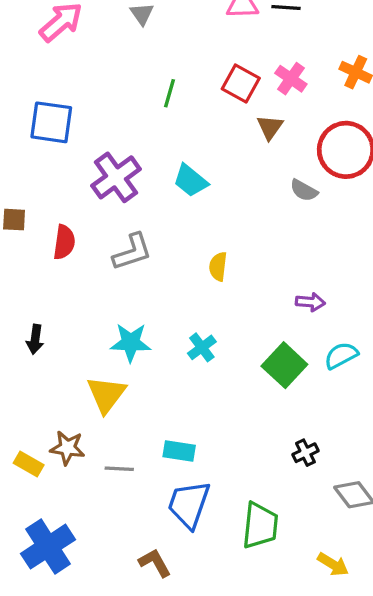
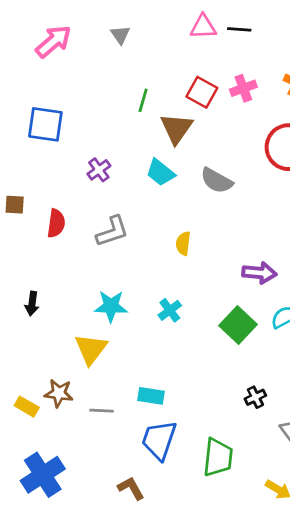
pink cross: (291, 79) -> (243, 88), turned 35
brown triangle: (270, 127) -> (176, 128), moved, size x1.5
purple cross: (116, 177) -> (99, 170), size x0.6
gray semicircle: (304, 190) -> (217, 181), moved, size x1.4
purple arrow: (310, 302) -> (259, 273), size x1.4

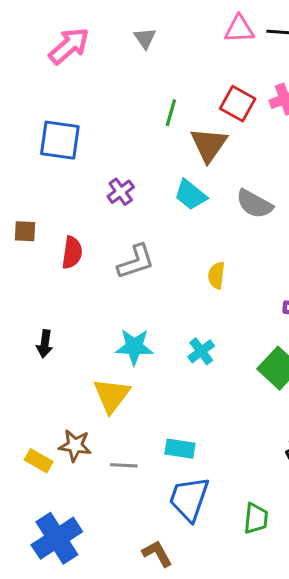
green trapezoid: (218, 457) -> (256, 518), size x0.7

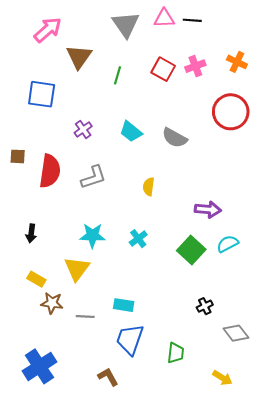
gray triangle: (145, 38) -> (126, 25), moved, size x1.8
brown triangle: (209, 145) -> (79, 57), moved
red semicircle: (72, 253) -> (50, 171), size x1.5
yellow rectangle: (39, 461) -> (36, 279), moved

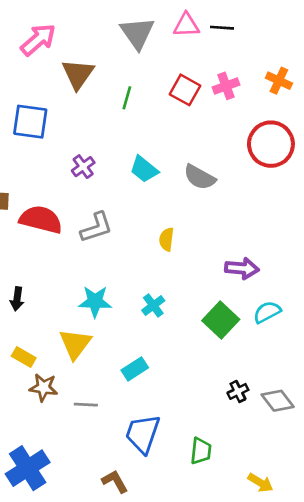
red semicircle: (50, 171) -> (41, 219), turned -84
cyan rectangle: (124, 305) -> (135, 369), moved, turned -42
gray diamond: (236, 333) -> (278, 401), moved

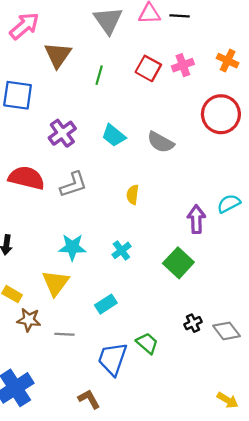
purple cross: (83, 167) -> (62, 133), size x1.4
purple arrow: (242, 268) -> (196, 219), turned -96
cyan semicircle: (267, 312) -> (229, 204), moved
green trapezoid: (201, 451) -> (147, 343), moved, turned -55
yellow arrow: (260, 483) -> (228, 400), moved

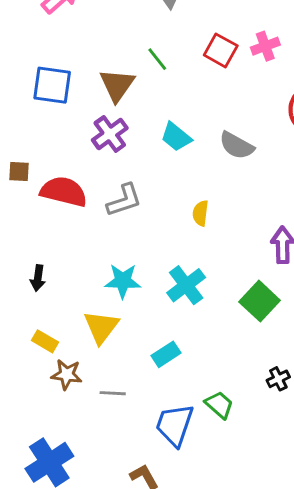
brown triangle: (58, 55) -> (117, 85), moved
green line: (99, 75) -> (157, 59), turned -54
cyan cross: (121, 250) -> (186, 285), size x1.5

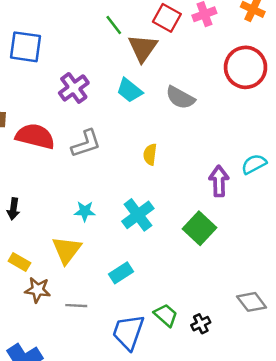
brown triangle: (117, 85) -> (143, 48), moved
cyan star: (123, 281) -> (85, 211), size x0.7
black cross: (278, 379) -> (201, 324), moved

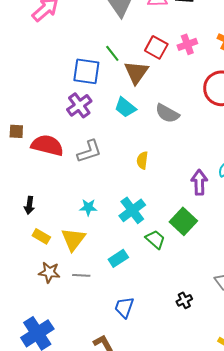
blue square: (25, 47) -> (86, 71), moved
yellow rectangle: (19, 262) -> (41, 236), moved
gray line: (76, 306) -> (81, 275), moved
green trapezoid: (166, 315) -> (155, 239), moved
blue trapezoid: (128, 332) -> (124, 307), size x0.7

